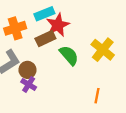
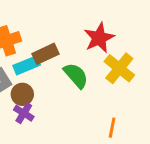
cyan rectangle: (44, 14) -> (27, 65), moved
red star: (58, 25) -> (99, 38), moved

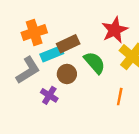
brown circle: (22, 94) -> (67, 74), moved
orange line: (112, 128) -> (120, 97), moved

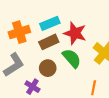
red star: (115, 30) -> (75, 33), moved, turned -30
cyan rectangle: (52, 54) -> (50, 23), moved

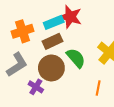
red star: (75, 33) -> (70, 17), moved
brown circle: (48, 68) -> (51, 68), size x1.5

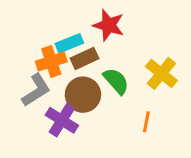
cyan rectangle: (54, 22) -> (69, 43), moved
orange cross: (22, 31) -> (51, 61), moved
purple cross: (36, 87) -> (62, 120), size x1.5

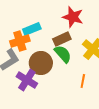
red star: (109, 25) -> (73, 17), moved
brown rectangle: (84, 58) -> (62, 39), moved

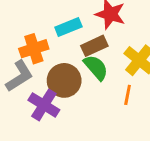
cyan rectangle: (32, 29) -> (68, 27), moved
orange line: (83, 81) -> (128, 95), moved

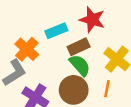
orange cross: (34, 49) -> (27, 49), turned -30
brown circle: (64, 80) -> (74, 90), moved

